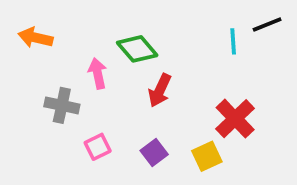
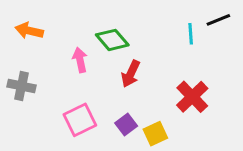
gray cross: (62, 105) -> (22, 86), moved
pink square: (98, 147) -> (80, 120), size x1.5
yellow square: (207, 156) -> (155, 134), moved

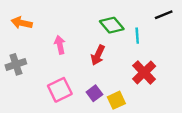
cyan line: (191, 34) -> (137, 36), moved
green diamond: (112, 40) -> (112, 25), moved
gray cross: (22, 86) -> (16, 64), turned -30

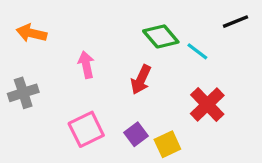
cyan line: (137, 36) -> (197, 51), turned -49

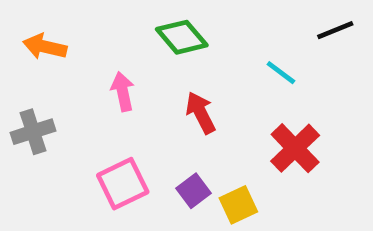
green diamond: (161, 36) -> (182, 37), moved
red arrow: (141, 80) -> (201, 113), turned 128

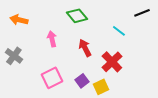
gray cross: (33, 132) -> (14, 56), turned -36
red cross: (295, 148) -> (112, 62), moved

